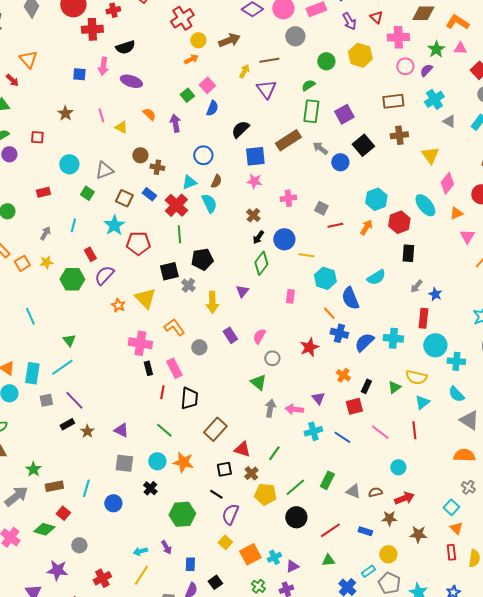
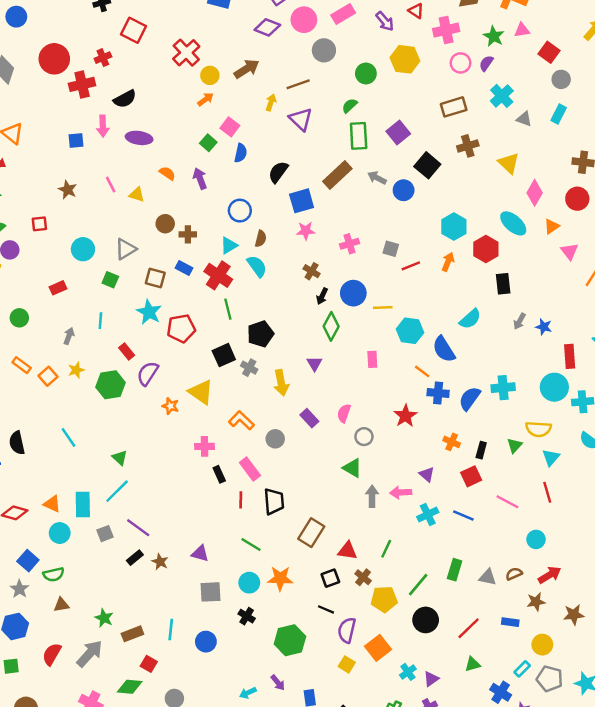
red rectangle: (423, 318) -> (570, 356), moved
pink cross: (140, 343) -> (204, 446), size x0.7
orange square: (250, 554) -> (378, 648), moved

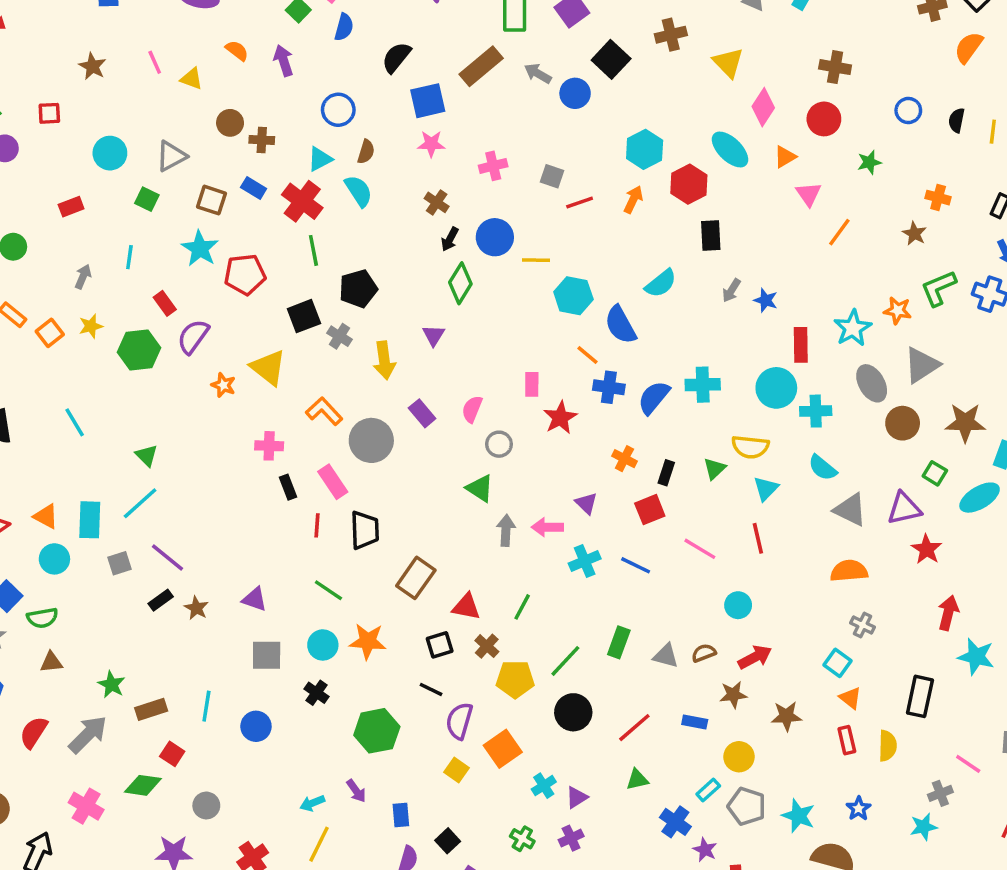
pink rectangle: (372, 359) -> (532, 384), moved
gray circle: (275, 439) -> (371, 440), size x1.6

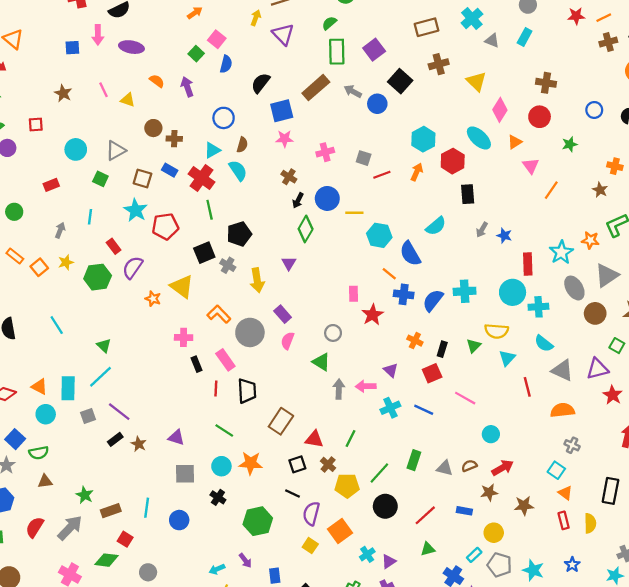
pink semicircle: (472, 409) -> (288, 341), moved
red line: (758, 538) -> (527, 387), moved

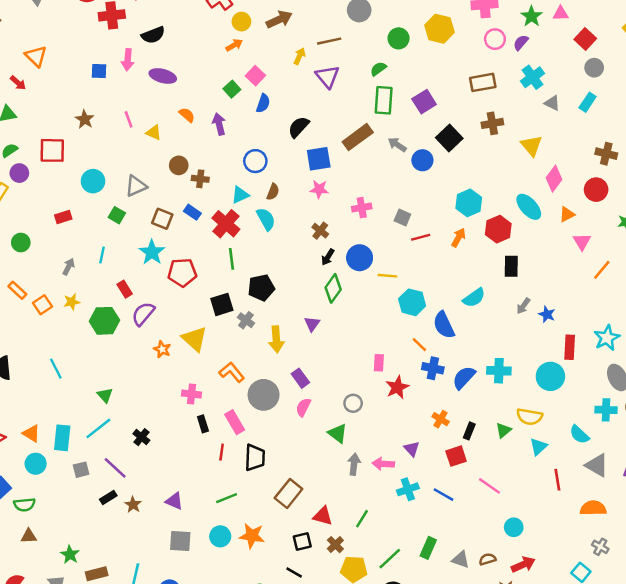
red square: (36, 125) -> (52, 150), size x1.6
cyan cross: (538, 307) -> (606, 410), moved
green line: (224, 431) -> (227, 498), turned -60
black cross: (218, 497) -> (141, 437), moved

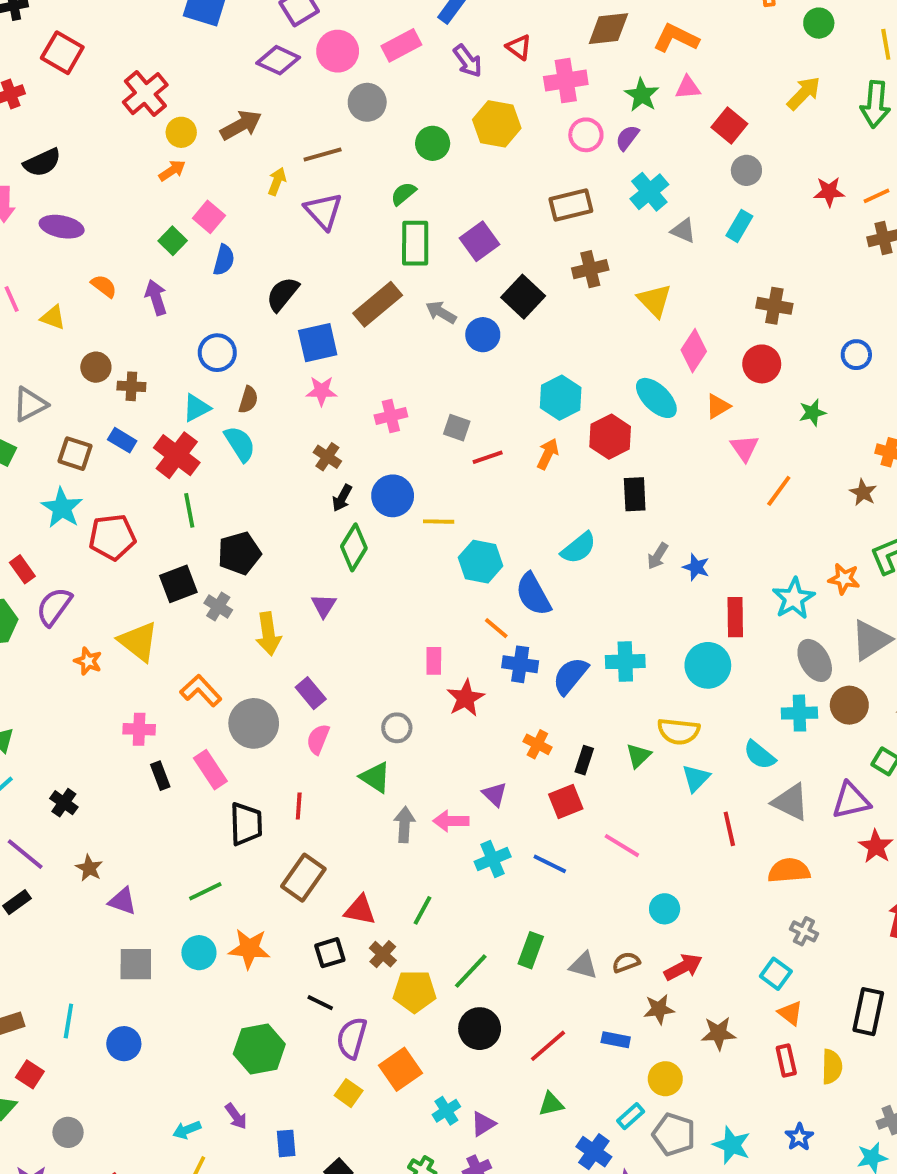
red line: (222, 452) -> (299, 806), moved
brown star: (133, 505) -> (89, 868), moved

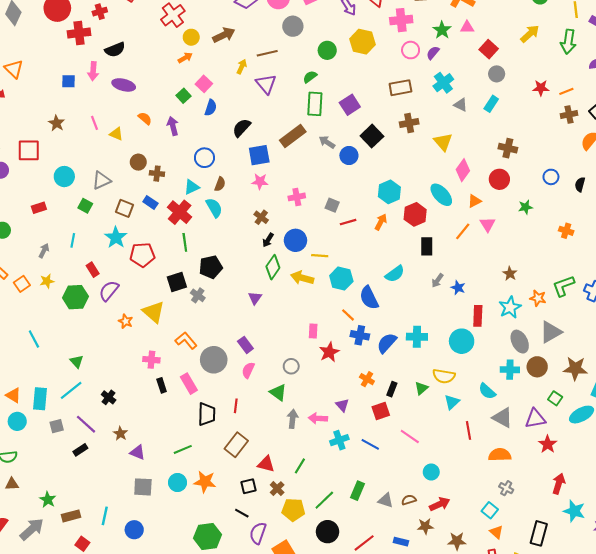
orange line: (779, 491) -> (463, 231), moved
brown star: (863, 492) -> (510, 274), moved
yellow arrow: (268, 634) -> (302, 278), moved, turned 110

